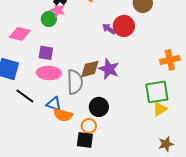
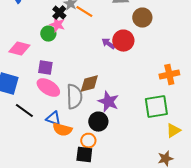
purple star: (109, 69) -> (108, 102), moved
pink ellipse: (49, 73) -> (48, 88), turned 30
yellow triangle: (160, 109) -> (173, 131), moved

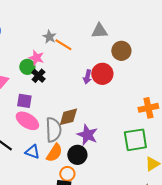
black cross: (59, 13) -> (38, 76), moved
purple arrow: (108, 44) -> (87, 77), turned -112
orange semicircle: (62, 130) -> (54, 153), moved, turned -72

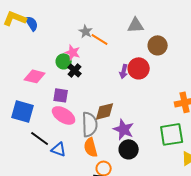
blue triangle: (32, 152) -> (59, 149), moved
orange semicircle: (54, 153) -> (91, 147), turned 132
black circle: (77, 155) -> (129, 149), moved

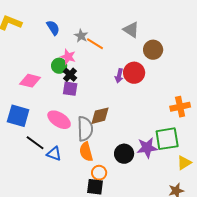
blue semicircle: (32, 23) -> (53, 28), moved
gray triangle: (136, 25) -> (131, 30), turned 36
purple square: (61, 95) -> (70, 89), moved
purple star: (124, 129) -> (147, 148), moved, turned -30

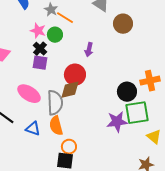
green circle: (59, 66) -> (55, 35), moved
red circle: (134, 73) -> (75, 75), moved
blue triangle: (54, 154) -> (33, 129), moved
black circle: (124, 154) -> (127, 92), moved
yellow triangle: (184, 163) -> (154, 137), turned -49

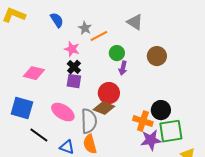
orange line: (65, 18) -> (99, 36), turned -60
brown circle: (123, 24) -> (157, 56), moved
green circle: (55, 35) -> (117, 53), moved
orange cross: (150, 81) -> (143, 121), moved, turned 30
brown diamond: (70, 90) -> (104, 108), turned 35

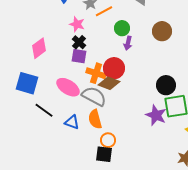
pink diamond: (34, 73) -> (39, 48), turned -50
gray semicircle: (89, 121) -> (94, 96), turned -60
orange cross: (143, 121) -> (96, 73), moved
purple star: (151, 140) -> (156, 115), turned 30

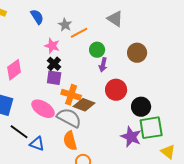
red circle: (114, 68) -> (116, 90), moved
blue triangle: (72, 122) -> (37, 144), moved

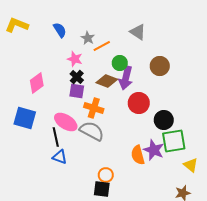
purple arrow: (103, 65) -> (126, 78), size x1.6
brown diamond: (84, 105) -> (107, 81), moved
black line: (19, 132) -> (56, 137), moved, turned 42
orange semicircle: (70, 141) -> (138, 155), moved

